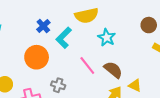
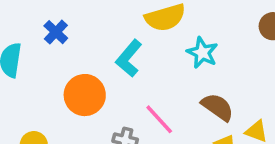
blue cross: (43, 26) -> (56, 32), moved
pink line: (87, 66) -> (159, 119), moved

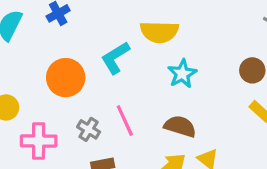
brown semicircle: (218, 107) -> (180, 126), turned -36

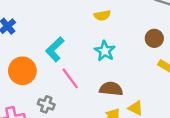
yellow semicircle: (159, 32) -> (102, 15), moved, size x0.6
pink line: (125, 120) -> (70, 78), moved

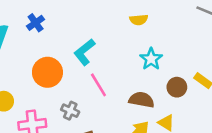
brown circle: (154, 38) -> (177, 87), moved
cyan star: (105, 51) -> (151, 59), moved

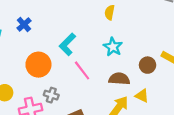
yellow semicircle: (139, 20) -> (110, 12), turned 112
cyan star: (151, 59) -> (113, 47), moved
gray cross: (70, 111) -> (51, 95), moved

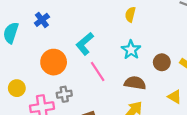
brown circle: (148, 65) -> (162, 62), moved
gray cross: (51, 95) -> (64, 94), turned -32
yellow triangle: (142, 96) -> (175, 97), moved

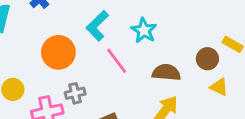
cyan star: (131, 50) -> (144, 30), moved
brown circle: (162, 62) -> (207, 59), moved

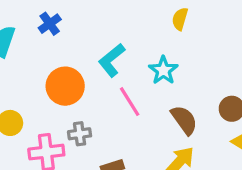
brown semicircle: (166, 72) -> (184, 120), turned 44

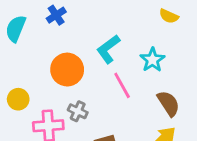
yellow semicircle: (180, 19) -> (169, 16), turned -84
gray cross: (80, 134) -> (78, 111), turned 30

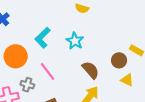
pink line: (122, 85) -> (48, 71), moved

